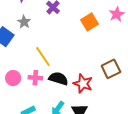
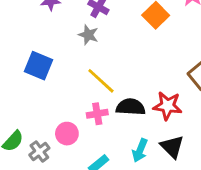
gray star: (24, 22) -> (88, 35), moved
pink circle: (13, 78) -> (67, 134), moved

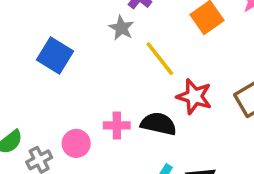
yellow line: (101, 81) -> (160, 59), moved
red star: (167, 106) -> (194, 97), moved

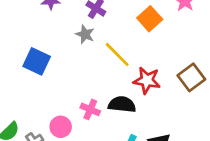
pink cross: (117, 125) -> (90, 109), turned 30

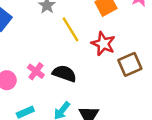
red star: (147, 80) -> (103, 44), moved

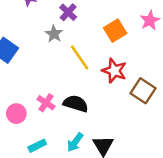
brown square: (130, 64) -> (143, 91), turned -30

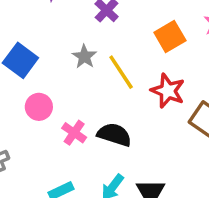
gray star: (54, 34) -> (84, 57), moved
pink circle: (16, 114) -> (39, 107), moved

